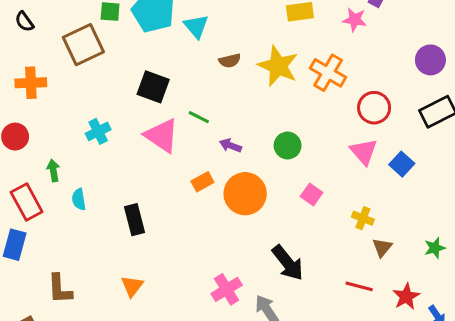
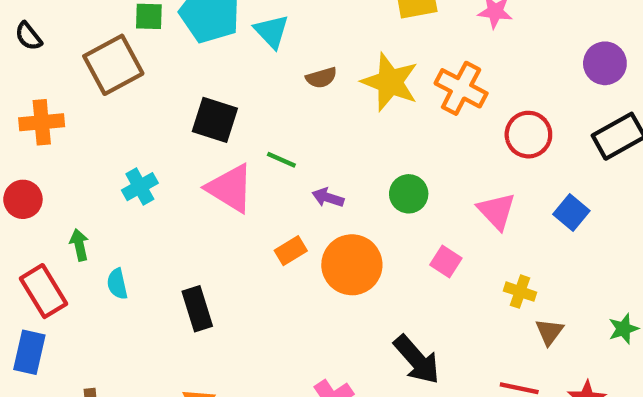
pink triangle: (364, 152) -> (497, 211), moved

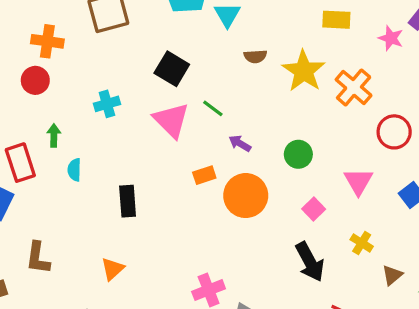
red circle: (23, 199) -> (35, 80), moved
brown triangle: (549, 332) -> (392, 275), moved
black arrow: (417, 360) -> (310, 262), moved

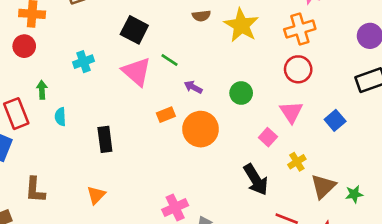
orange cross: (354, 87) -> (300, 29), moved, turned 36
red circle: (394, 132) -> (298, 69), moved
pink square: (314, 209) -> (268, 137), moved
yellow cross: (362, 243) -> (297, 162), turned 30
brown triangle: (392, 275) -> (323, 186), size x1.5

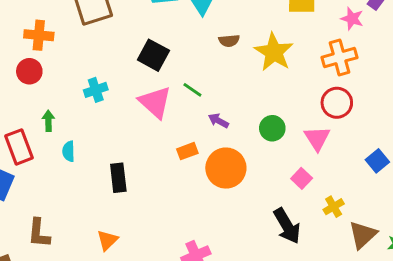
pink triangle: (291, 112) -> (317, 138), moved

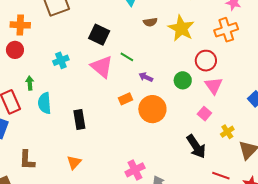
red circle: (337, 103) -> (206, 61), moved
cyan semicircle: (69, 151) -> (45, 103), size x1.5

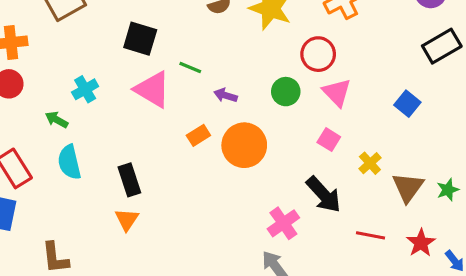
green arrow: (30, 83) -> (57, 120), moved, turned -48
orange triangle: (74, 162) -> (127, 220), moved
pink cross: (135, 170) -> (283, 223), moved

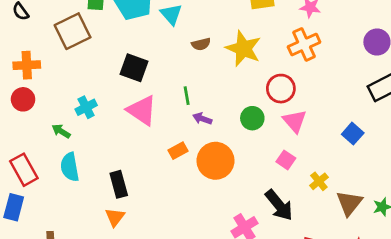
green line: (190, 68) -> (187, 96), moved, turned 54

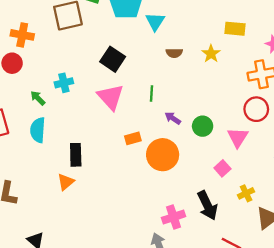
yellow star: (243, 49) -> (211, 54), moved, size x0.6
red circle: (281, 89) -> (256, 109), moved
purple arrow: (202, 119) -> (173, 118), moved

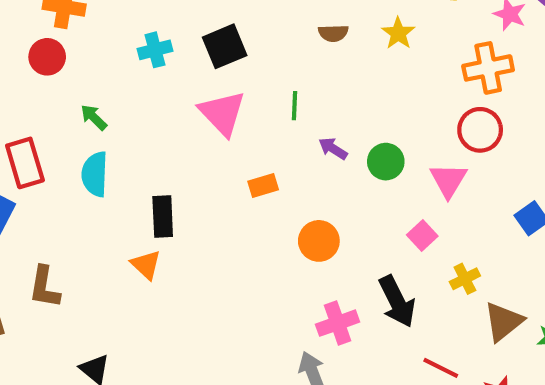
black square: (113, 59) -> (225, 46), turned 35
cyan cross: (64, 83) -> (155, 50), moved
orange circle: (163, 155) -> (319, 241), moved, size x0.7
orange triangle: (66, 182) -> (146, 265), turned -36

